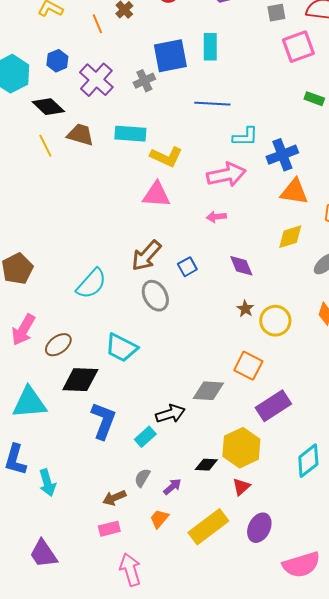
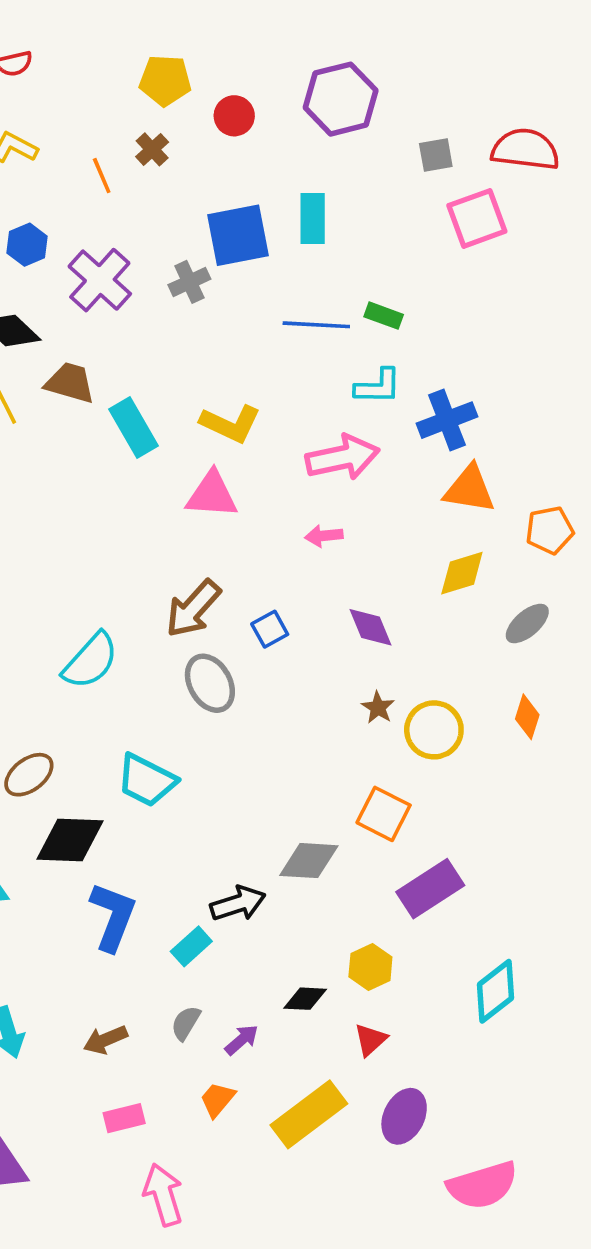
green rectangle: (314, 99) -> (384, 316), moved
cyan rectangle: (130, 134) -> (133, 428), moved, turned 56
yellow hexagon: (241, 448) -> (370, 967), size x0.6
brown arrow: (114, 498) -> (105, 1040), moved

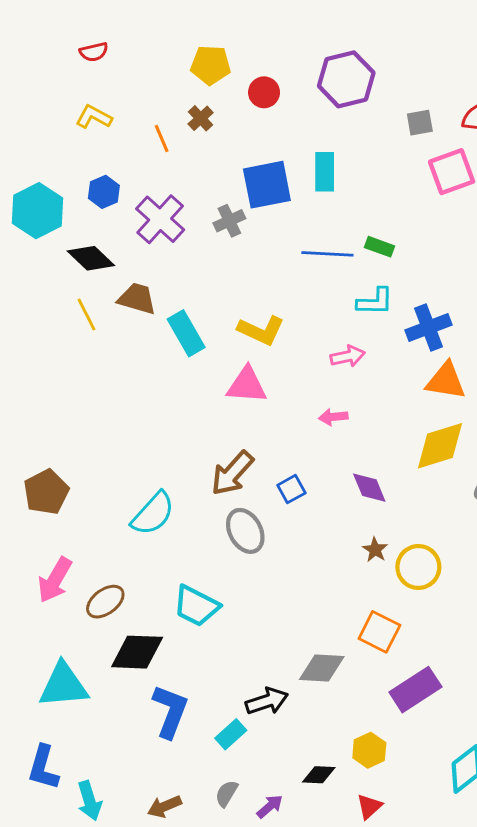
pink arrow: (342, 457) -> (348, 356), size x0.6
yellow diamond: (462, 573) -> (440, 446), size x1.4

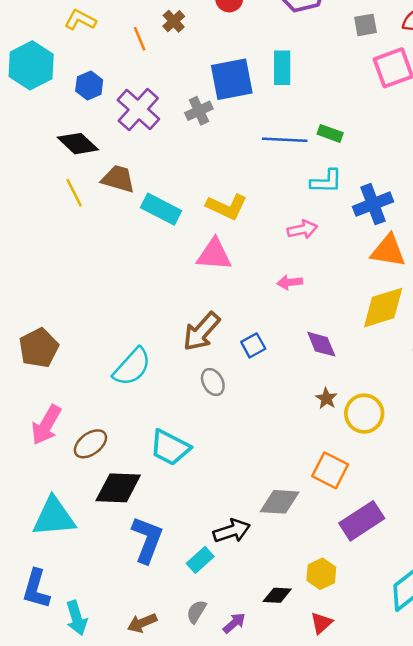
cyan hexagon: (38, 211) -> (31, 65), moved
cyan rectangle: (186, 333) -> (161, 209), turned -33
gray ellipse: (245, 531) -> (213, 382), size x0.7

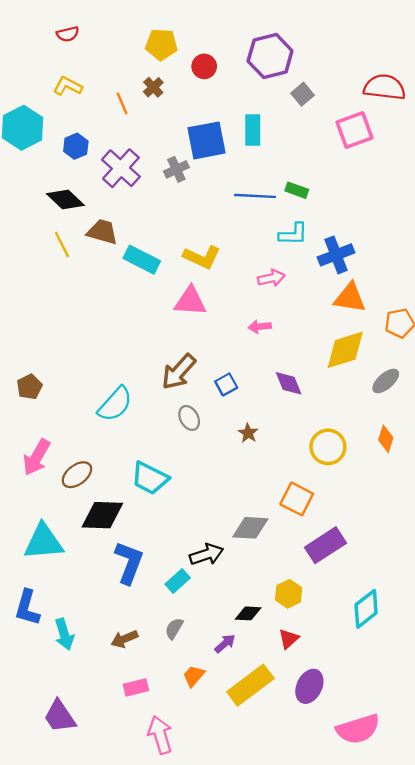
gray square: (365, 25) -> (302, 94), moved, turned -30
brown pentagon: (39, 348) -> (30, 387), size x0.7
brown star: (326, 398) -> (248, 433), moved
purple arrow: (234, 623) -> (225, 644), moved

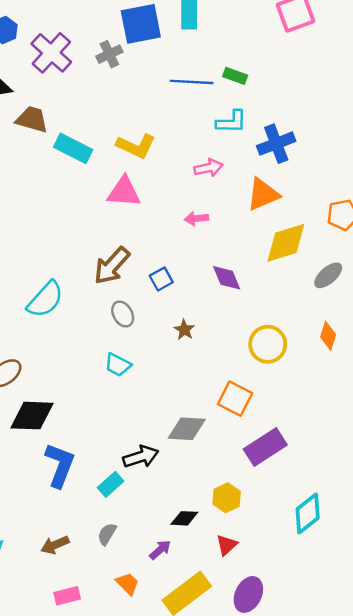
orange triangle: (350, 298) -> (263, 194), moved, turned -32
cyan trapezoid: (150, 478) -> (118, 365), moved, size x0.7
orange trapezoid: (194, 676) -> (127, 584), turned 95

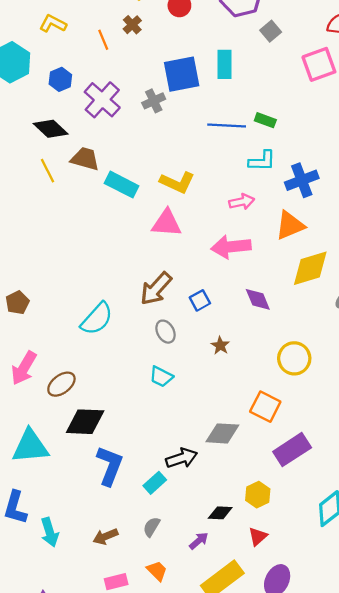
pink arrow: (196, 219) -> (231, 247), size x1.8
orange trapezoid: (127, 584) -> (157, 571), moved

